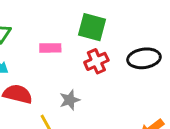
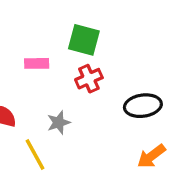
black ellipse: (144, 58) -> (143, 106), moved

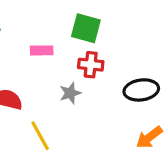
red cross: (89, 79) -> (91, 65), turned 30
gray star: (59, 123) -> (70, 93), moved

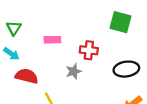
green square: (86, 28) -> (120, 22), moved

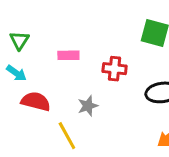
gray star: (74, 71) -> (88, 106), moved

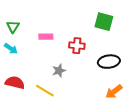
red semicircle: (36, 101) -> (15, 83), moved
yellow line: (67, 136) -> (45, 91), turned -30

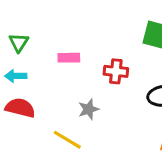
cyan arrow: (11, 49) -> (16, 76), turned 144
red semicircle: (15, 83) -> (20, 108), moved

